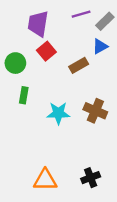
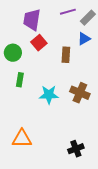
brown rectangle: (79, 65) -> (66, 55), turned -56
orange triangle: (45, 180) -> (22, 139), moved

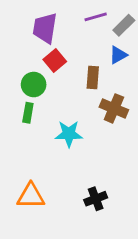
green circle: (13, 53) -> (34, 85), moved
brown cross: (80, 93) -> (114, 108), moved
black cross: (76, 149) -> (96, 199), moved

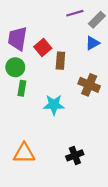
purple trapezoid: (45, 28) -> (17, 39), moved
brown rectangle: (93, 77) -> (60, 61), moved
green circle: (34, 85) -> (15, 67), moved

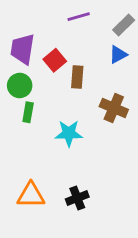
purple line: (75, 13) -> (79, 17), moved
black cross: (75, 155) -> (77, 198), moved

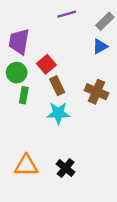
red square: (55, 60) -> (46, 64), moved
brown rectangle: (77, 77) -> (57, 86), moved, turned -30
black cross: (77, 198) -> (66, 168), turned -30

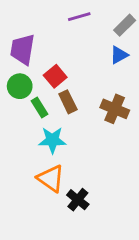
green rectangle: (24, 95) -> (40, 107), moved, turned -42
cyan star: (58, 113) -> (52, 140), moved
orange triangle: (26, 166) -> (51, 178), moved, turned 35

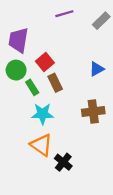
blue triangle: (119, 55) -> (97, 69), moved
brown cross: (115, 109) -> (93, 112), moved, turned -30

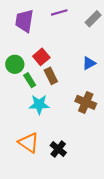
purple trapezoid: (18, 40) -> (24, 21), moved
brown cross: (93, 112) -> (86, 102), turned 30
orange triangle: (41, 145) -> (29, 143), moved

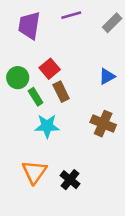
orange triangle: (29, 143) -> (34, 172), turned 30

